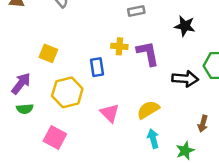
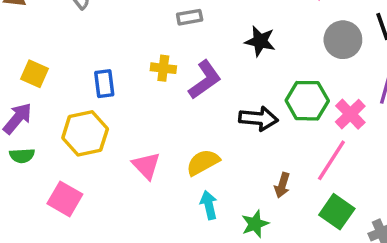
yellow square: (48, 53) -> (34, 74), moved
purple L-shape: (148, 53) -> (205, 80), turned 64
blue rectangle: (97, 67) -> (104, 84), moved

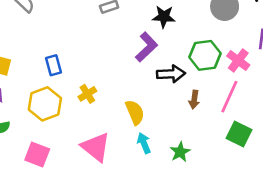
yellow cross: (163, 68) -> (87, 94), moved, turned -30
purple L-shape: (205, 80) -> (147, 47), moved
yellow semicircle: (203, 162) -> (135, 112), turned 105
pink triangle: (146, 166) -> (96, 147), moved, size x1.4
brown arrow: (282, 185) -> (194, 100), moved

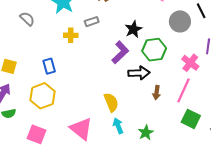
black star: (164, 17) -> (133, 29), turned -30
green hexagon: (205, 55) -> (154, 50), moved
yellow cross: (87, 94) -> (71, 35), moved, turned 32

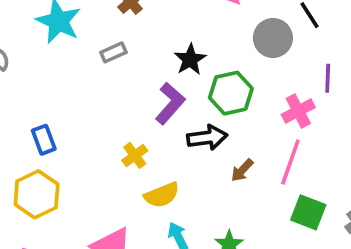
yellow cross: (71, 35) -> (135, 155), moved, turned -32
pink cross: (190, 63) -> (298, 111), turned 30
brown arrow: (157, 93) -> (242, 170), turned 40
yellow semicircle: (111, 102) -> (162, 195), turned 96

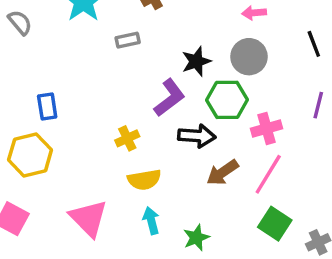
gray circle: (273, 38) -> (249, 57), moved
pink cross: (298, 111) -> (267, 128), moved
brown arrow: (242, 170) -> (223, 173), size x1.4

